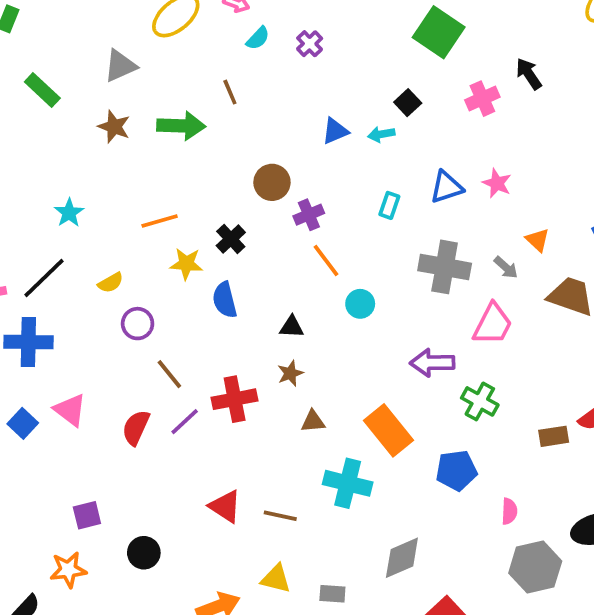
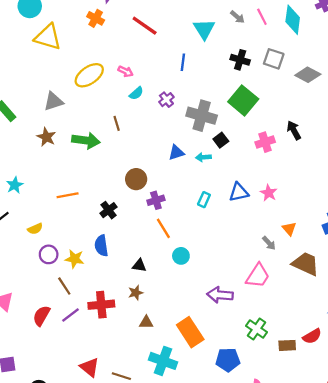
yellow star: (186, 264) -> (75, 259), moved
gray cross: (445, 267) -> (202, 116), moved
green cross: (480, 401) -> (257, 329), moved

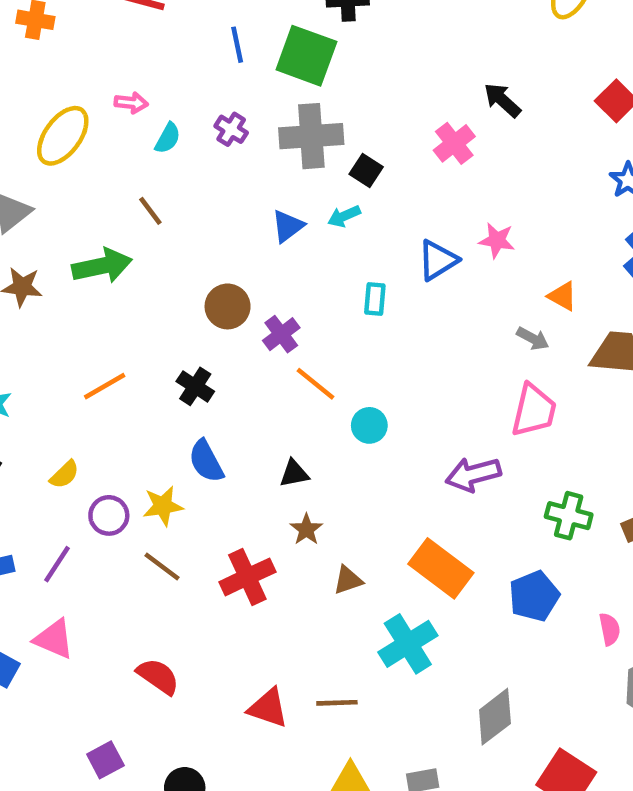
green square: (243, 100) -> (306, 56), moved
purple line: (71, 315) -> (57, 564), moved
red semicircle: (41, 316) -> (158, 676), moved, turned 115
cyan cross: (163, 361) -> (408, 644), turned -32

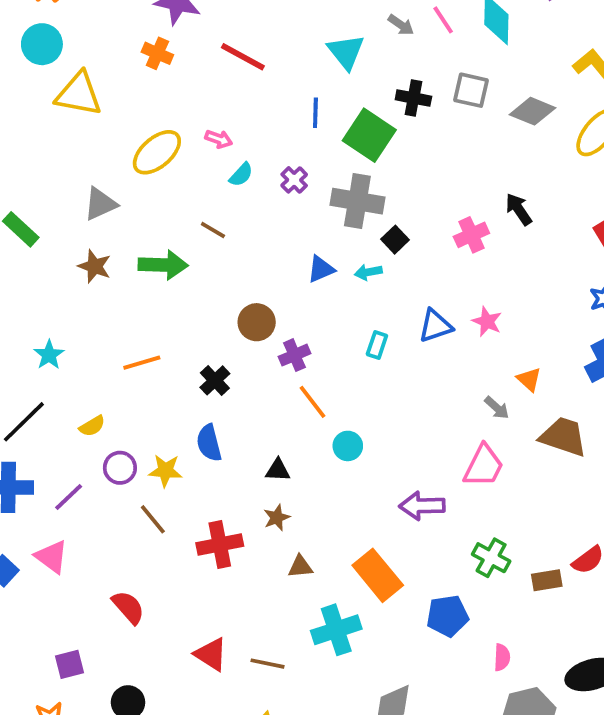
brown line: (150, 211) -> (213, 230), turned -36

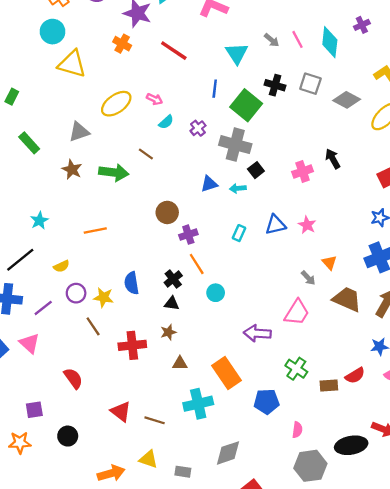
black cross: (215, 380) -> (173, 279), moved

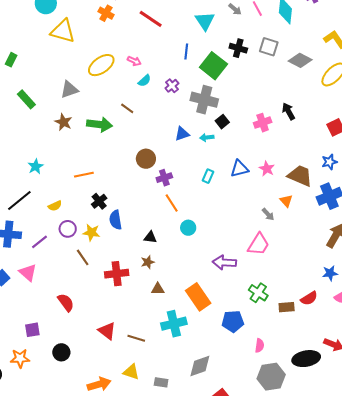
black cross: (173, 279) -> (99, 201), moved
brown trapezoid: (347, 299) -> (300, 176), moved

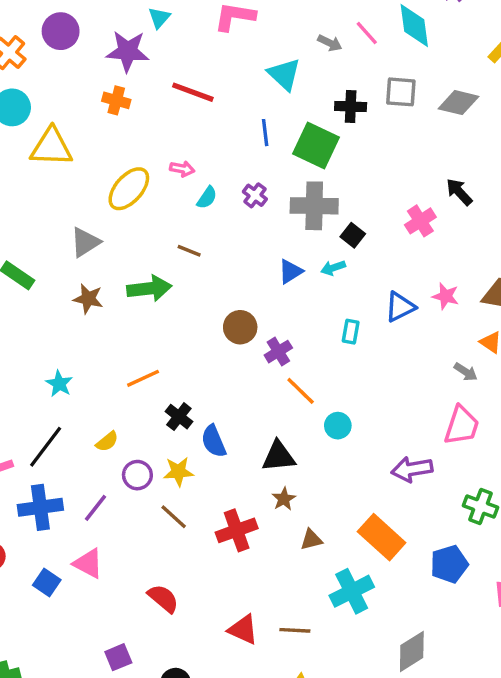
black triangle: (150, 237) -> (279, 456), size x1.5

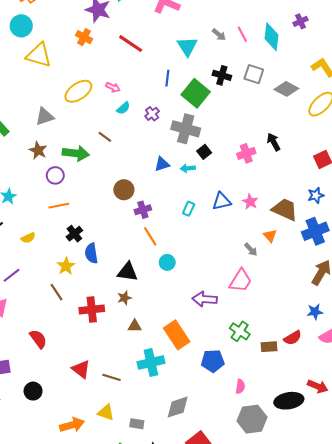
yellow star: (178, 472) -> (66, 266), turned 30
purple circle: (137, 475) -> (55, 175), moved

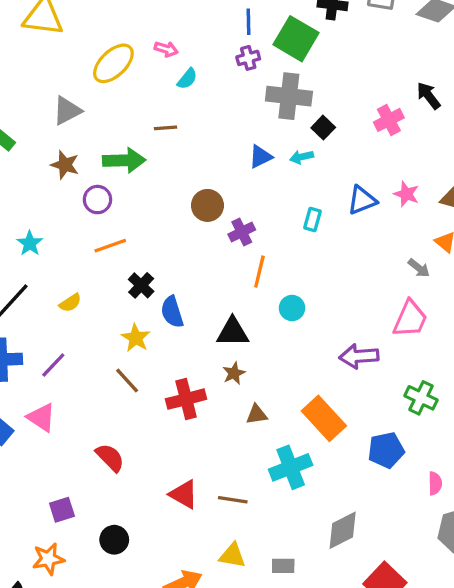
purple cross: (152, 114) -> (248, 58), moved, turned 32
brown line: (105, 137) -> (165, 128), turned -32
orange line: (150, 236) -> (259, 272), turned 54

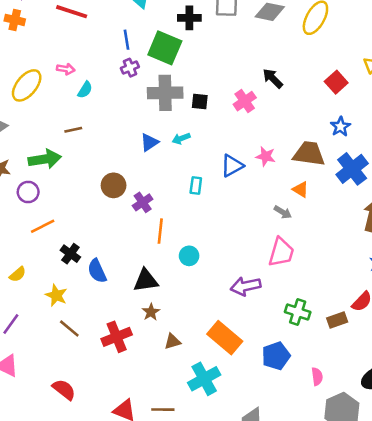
black square: (323, 128) -> (200, 101), moved, turned -30
yellow star: (136, 338) -> (56, 295), moved

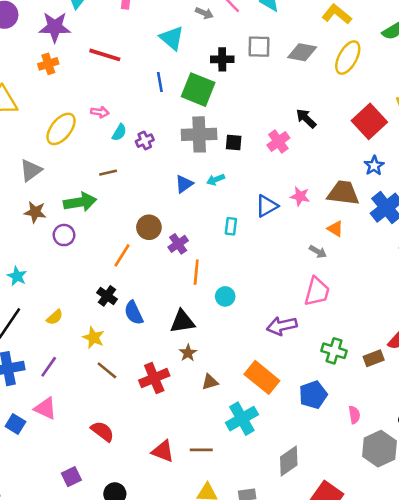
orange cross: (15, 20) -> (48, 64), turned -30
purple cross: (130, 68) -> (145, 141), moved
red square: (336, 82) -> (369, 121), size x1.5
orange line: (43, 226) -> (122, 255), moved, turned -30

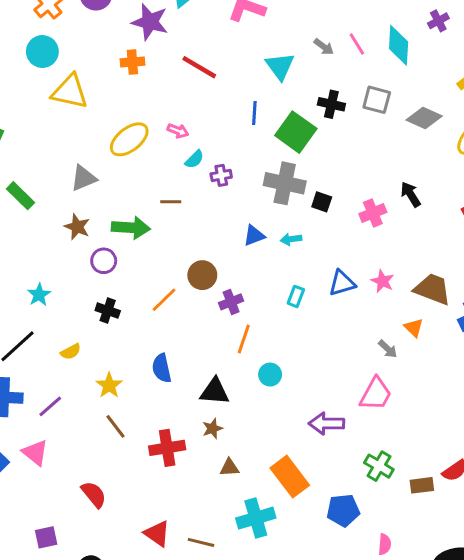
black cross: (107, 296) -> (108, 311), moved, turned -30

